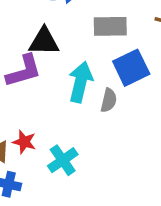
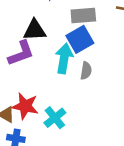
blue square: (131, 68) -> (80, 39), moved
red star: (24, 142) -> (25, 106), size x1.5

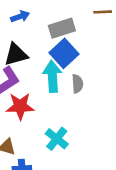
red star: (25, 106) -> (20, 106), moved

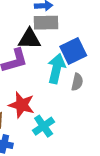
gray rectangle: (62, 28) -> (46, 23), moved
red star: (20, 106) -> (22, 105), moved

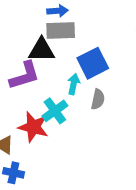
cyan arrow: (56, 69) -> (74, 84), size x0.6
cyan cross: (44, 126) -> (55, 111), moved

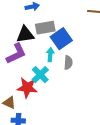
gray rectangle: (61, 30) -> (45, 28), moved

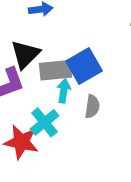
gray rectangle: (45, 28) -> (55, 70), moved
black triangle: (25, 35) -> (25, 54), turned -42

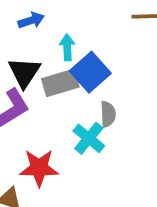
cyan arrow: (64, 91) -> (67, 47), moved
cyan cross: (44, 122) -> (89, 138), moved

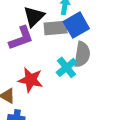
gray semicircle: (108, 114) -> (82, 54), size x1.5

